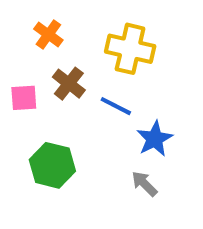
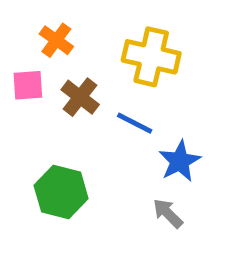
pink square: (24, 98) -> (28, 85), moved

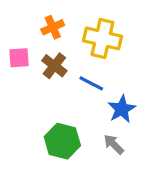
orange cross: (56, 40) -> (53, 27), moved, turned 30
green hexagon: (61, 192) -> (62, 141), moved

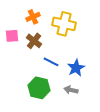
blue line: (91, 83) -> (51, 62), moved
gray arrow: (114, 144) -> (71, 90), turned -32

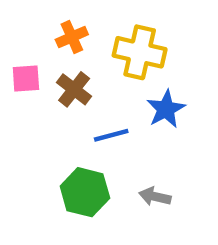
blue line: (51, 62) -> (111, 135), turned -42
blue star: (76, 68) -> (166, 109), moved

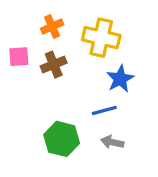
brown cross: (74, 89) -> (54, 65), turned 30
blue line: (111, 135) -> (104, 110), moved

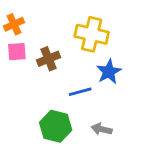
orange cross: (52, 27) -> (14, 24), moved
blue line: (104, 110) -> (80, 92), moved

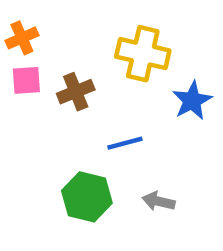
blue star: (109, 72) -> (192, 101), moved

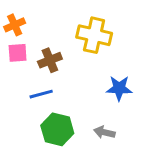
blue star: (192, 101) -> (119, 88), moved, turned 30
blue line: (125, 143) -> (41, 94), moved

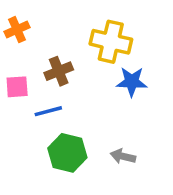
pink square: (18, 53) -> (17, 87), moved
blue star: (119, 88) -> (132, 82), moved

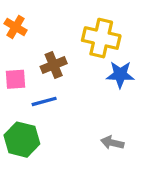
orange cross: (17, 30) -> (16, 27), turned -35
green hexagon: (67, 153) -> (22, 140), moved

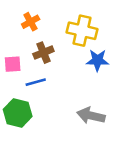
orange cross: (16, 27) -> (31, 22), moved, turned 30
gray arrow: (112, 143) -> (91, 116), size x1.5

